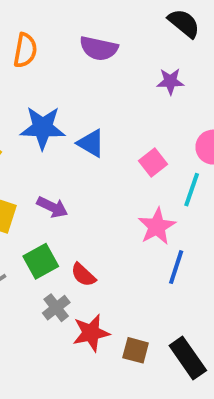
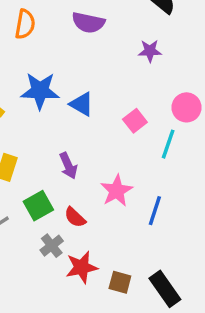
purple arrow: (52, 207) -> (68, 166), moved, turned 40
pink star: (157, 226) -> (117, 191), moved

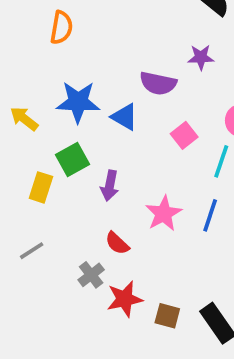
purple semicircle: (88, 23) -> (158, 83), moved
purple arrow: (68, 166) -> (110, 186), turned 35
green square: (38, 206) -> (73, 160), moved
blue line: (155, 211) -> (210, 215), moved

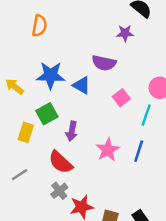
purple star: (201, 57) -> (125, 33), moved
red semicircle: (117, 243) -> (61, 162), moved, size x1.5

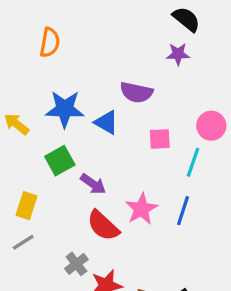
purple star: (125, 33) -> (178, 54), moved
pink square: (121, 98) -> (160, 139), turned 35
purple arrow: (72, 131) -> (93, 184), turned -66
yellow rectangle: (26, 132) -> (26, 206), moved
red semicircle: (61, 162) -> (103, 226), moved

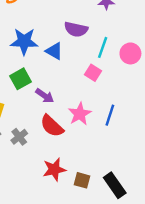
pink square: (160, 139) -> (93, 73), moved, turned 35
cyan line: (193, 162) -> (103, 47), moved
gray cross: (76, 264) -> (19, 137), moved

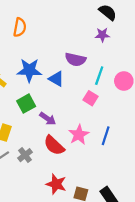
red star: (54, 169) -> (56, 184), turned 30

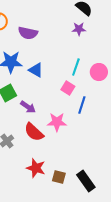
purple semicircle: (76, 60) -> (28, 33), moved
pink star: (79, 135) -> (57, 122), turned 30
blue line: (106, 136) -> (82, 105), moved

